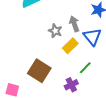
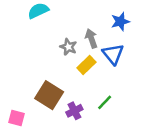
green line: (85, 68) -> (105, 102), moved
purple cross: (71, 85) -> (74, 111), moved

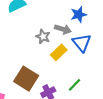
blue star: (120, 22) -> (79, 15), moved
gray arrow: (91, 38) -> (63, 29), turned 126

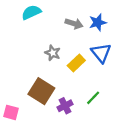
gray arrow: (63, 29) -> (74, 24), moved
gray star: (43, 37) -> (53, 53), moved

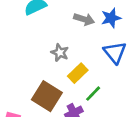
yellow rectangle: (76, 63) -> (78, 73), moved
green line: (93, 98) -> (93, 94), moved

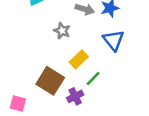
gray star: (60, 53) -> (62, 31), moved

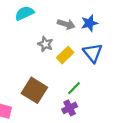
yellow rectangle: (79, 59) -> (65, 55), moved
purple cross: (75, 96) -> (70, 108), moved

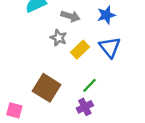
gray arrow: (66, 24) -> (70, 16), moved

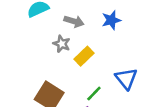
blue triangle: (110, 47) -> (126, 79), moved

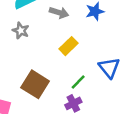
gray star: (62, 44) -> (21, 31), moved

